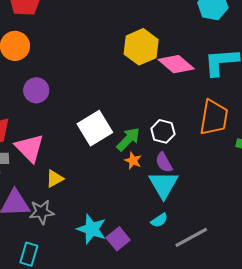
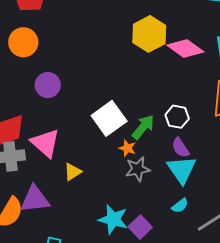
orange star: (133, 161) -> (127, 148), moved
gray star: (42, 212) -> (138, 169), moved

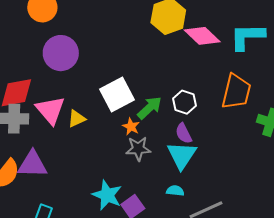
purple circle: (48, 85) -> (61, 53), size x1.4
yellow triangle: (73, 172) -> (77, 119), moved
cyan semicircle: (180, 206) -> (175, 191), turned -144

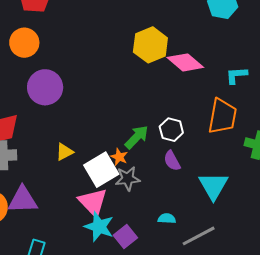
cyan L-shape: (247, 37) -> (236, 75), moved, size x0.6
white square: (117, 95) -> (101, 170), moved
pink triangle: (50, 110) -> (93, 202), moved
cyan triangle: (182, 155) -> (213, 186), moved

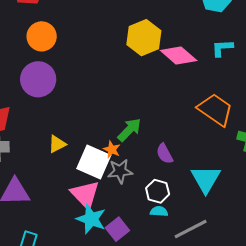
orange circle: (24, 43) -> (42, 36), moved
cyan L-shape: (236, 75) -> (222, 48), moved
orange trapezoid: (222, 116) -> (215, 110), turned -66
white hexagon: (171, 130) -> (158, 191), moved
white square: (101, 170) -> (94, 162), turned -36

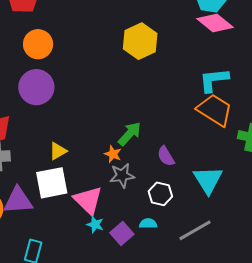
cyan L-shape: (222, 48) -> (214, 80), moved, size x1.4
pink diamond: (179, 55) -> (215, 23), moved
white square: (94, 162) -> (52, 183), moved, turned -32
cyan semicircle: (159, 211) -> (148, 224), moved
cyan star: (91, 219) -> (95, 225), size x0.6

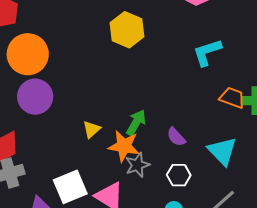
orange circle: (38, 44) -> (28, 54), size x1.4
orange trapezoid: (215, 110) -> (232, 98), moved, size x0.7
yellow triangle: (58, 151) -> (92, 129), moved
orange star: (113, 154) -> (124, 146), size x1.8

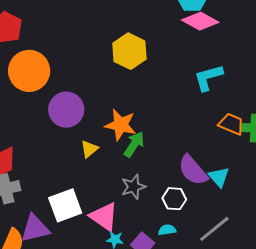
purple circle: (35, 97) -> (66, 110), moved
purple semicircle: (176, 137) -> (193, 170), moved, size x1.6
orange star: (124, 146) -> (121, 125), moved
cyan triangle: (222, 151) -> (219, 177), size x0.7

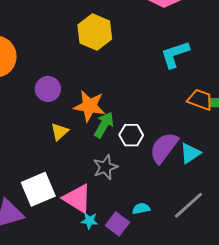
purple circle: (66, 110) -> (48, 89), moved, size x0.7
purple semicircle: (193, 170) -> (164, 148), turned 80
cyan triangle: (219, 177) -> (190, 153), turned 40
white hexagon: (174, 199) -> (131, 135), moved

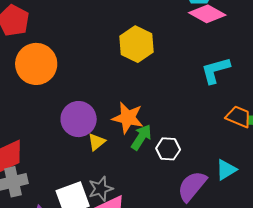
purple circle: (48, 89) -> (79, 119), moved, size x1.4
purple semicircle: (164, 148) -> (192, 186), moved
gray star: (105, 167) -> (101, 189), moved

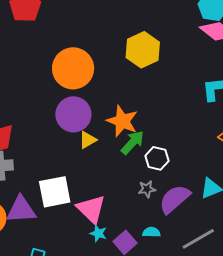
orange circle: (36, 64) -> (73, 68), moved
gray star: (101, 189) -> (147, 189), moved, size x0.7

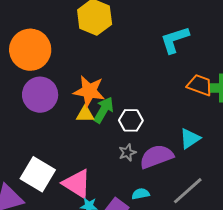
yellow triangle: (88, 140) -> (85, 114), moved, turned 42
white square: (55, 192) -> (38, 174), turned -36
purple semicircle: (175, 199) -> (156, 157), turned 32

